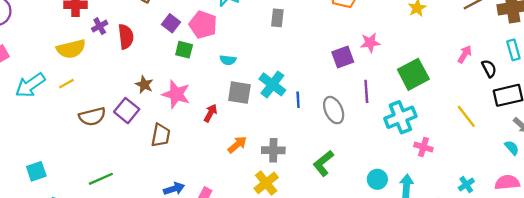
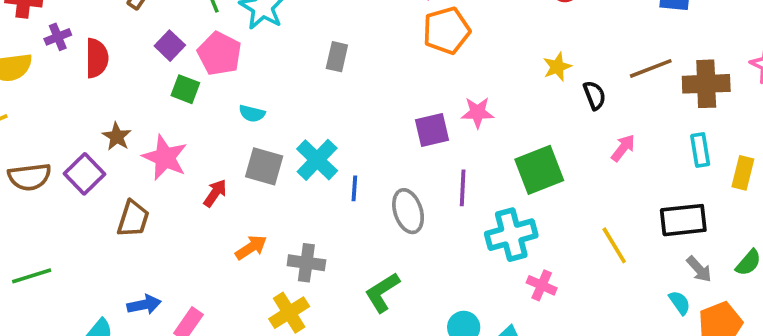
black semicircle: (489, 69) -> (595, 95), moved

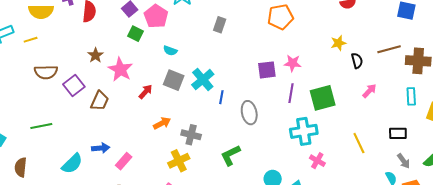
purple square: (84, 174) -> (74, 86), moved
purple line: (463, 188) -> (291, 93), moved
black rectangle: (683, 220) -> (398, 133), size x0.7

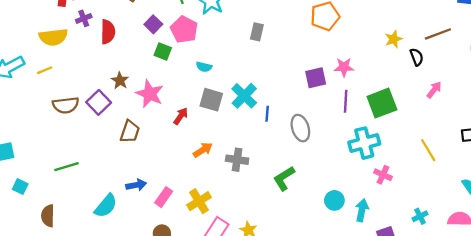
brown line: (389, 49) -> (438, 34), moved
purple square: (74, 86) -> (99, 102), moved
yellow cross: (179, 161) -> (199, 201), moved

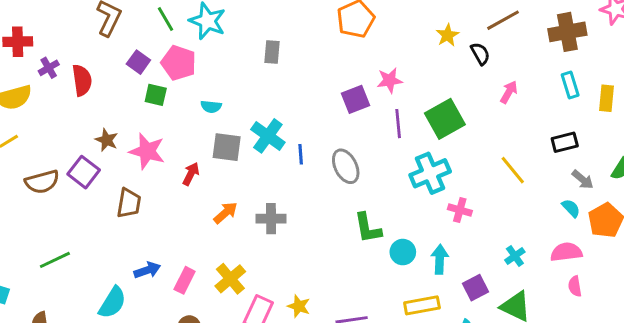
green L-shape: (284, 178) -> (368, 228), moved, turned -60

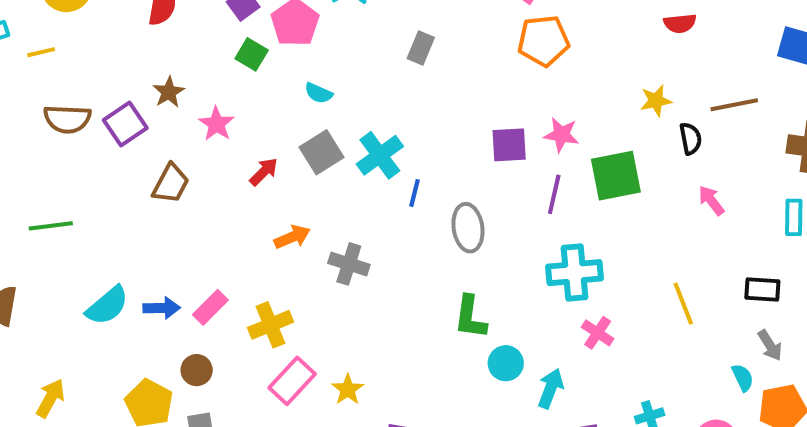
pink arrow: (509, 92) -> (711, 200), turned -85
green square: (445, 119) -> (616, 176), moved
gray square: (227, 147) -> (322, 152), turned 32
pink star: (147, 151) -> (216, 124), size x0.7
blue arrow: (147, 270) -> (162, 308), moved

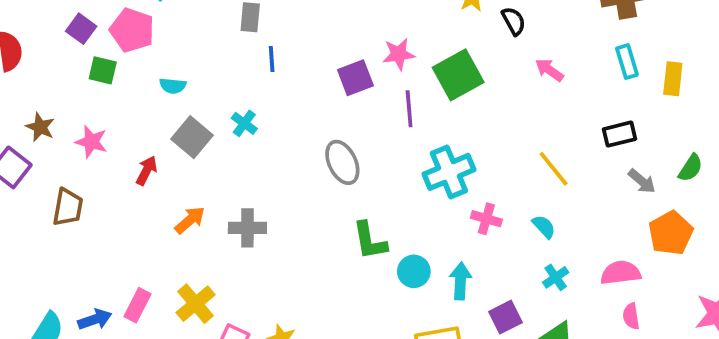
cyan cross: (380, 155) -> (244, 123), size x0.6
blue line: (415, 193) -> (272, 59), moved
cyan semicircle: (743, 378) -> (544, 227), moved

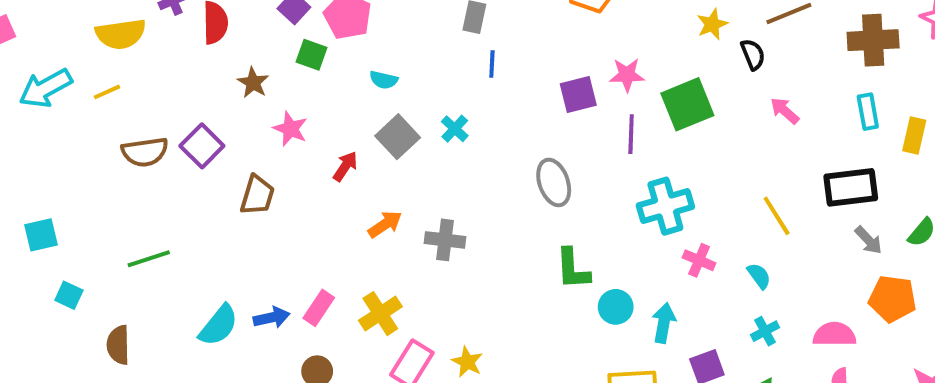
brown star: (40, 127) -> (253, 83), moved
black rectangle: (620, 134) -> (851, 187), size x1.5
orange pentagon: (671, 233) -> (892, 299), turned 30

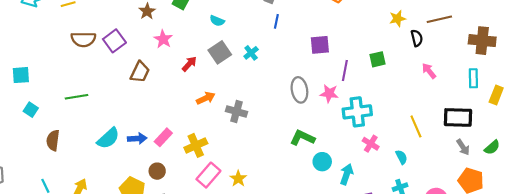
pink star: (627, 75) -> (329, 93), moved
green square: (687, 104) -> (378, 59), size x0.6
green L-shape: (573, 269) -> (302, 138), turned 110

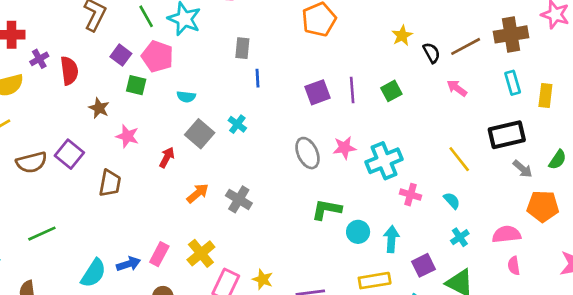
brown line: (439, 19) -> (466, 46), moved
purple line: (345, 71) -> (352, 90), moved
gray cross: (236, 112) -> (239, 199), turned 30

